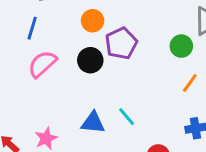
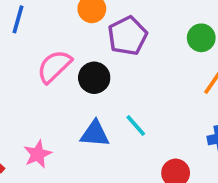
black circle: (90, 60) -> (94, 78), moved
pink semicircle: (42, 64) -> (54, 66), moved

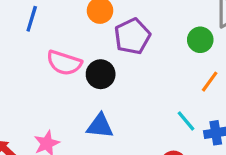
pink semicircle: (54, 66) -> (64, 63), turned -120
cyan line: (136, 125) -> (186, 121), moved

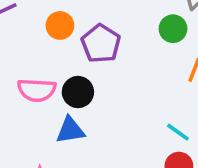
cyan line: (186, 121) -> (178, 132), moved
blue triangle: (100, 126) -> (70, 130), moved

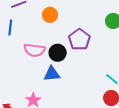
purple pentagon: (101, 44) -> (79, 39), moved

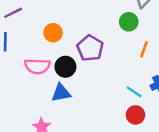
orange circle: (50, 15) -> (53, 33), moved

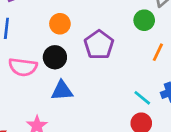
pink semicircle: (37, 66) -> (23, 67), moved
black circle: (65, 67) -> (55, 57), moved

